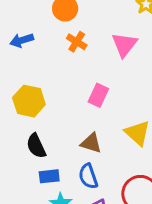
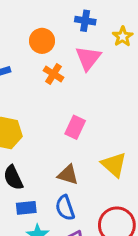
pink triangle: (124, 45) -> (88, 58), moved

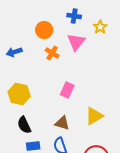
yellow triangle: (114, 165) -> (94, 116), turned 48

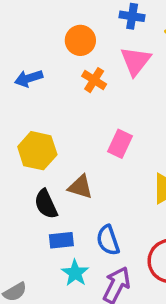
brown triangle: (62, 123) -> (80, 187), moved

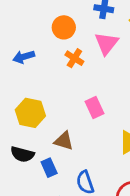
pink rectangle: (120, 144) -> (94, 108), turned -50
black semicircle: (46, 204) -> (22, 154), moved, turned -50
blue rectangle: (61, 240) -> (49, 168), moved, turned 72

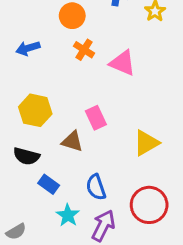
pink triangle: (106, 43) -> (122, 63), moved, turned -45
pink rectangle: (94, 108) -> (96, 118), moved
blue rectangle: (49, 168) -> (49, 184), moved, turned -30

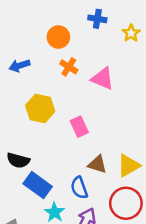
yellow hexagon: (35, 110) -> (40, 108), moved
brown triangle: (72, 141) -> (97, 164), moved
yellow triangle: (146, 143) -> (129, 166), moved
blue rectangle: (49, 184) -> (38, 185), size x1.5

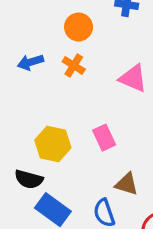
orange cross: (69, 67) -> (74, 65), moved
yellow hexagon: (40, 108) -> (53, 144), moved

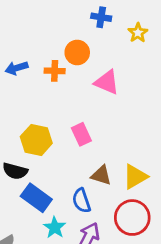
orange circle: (79, 27) -> (77, 52), moved
orange cross: (74, 65) -> (55, 71), turned -30

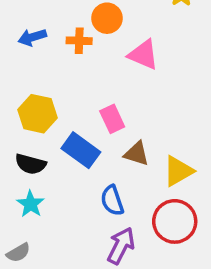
yellow hexagon: (36, 140) -> (37, 114), moved
brown triangle: (101, 175) -> (137, 154), moved
blue rectangle: (36, 198) -> (81, 150), moved
cyan star: (55, 227) -> (31, 204), moved

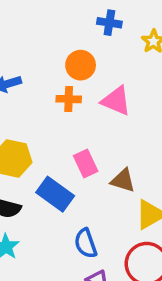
orange cross: (79, 41) -> (69, 99), moved
brown triangle: (137, 154) -> (123, 181), moved

